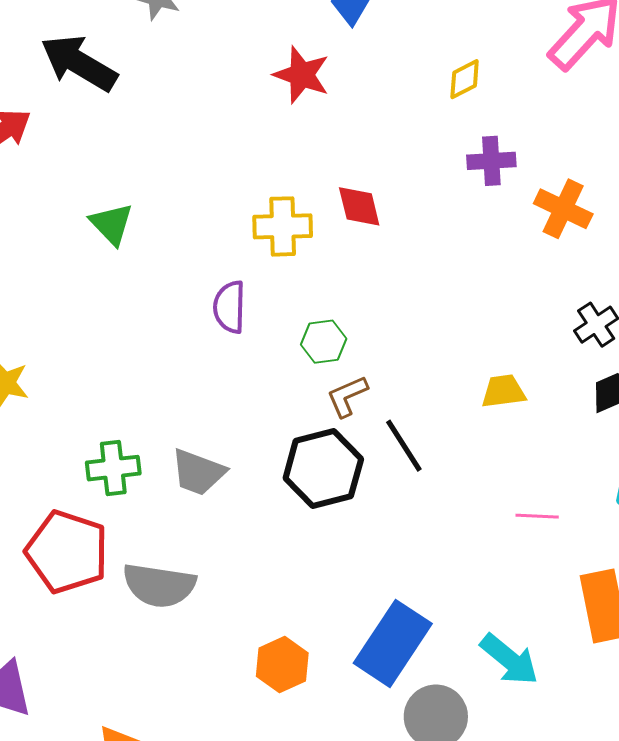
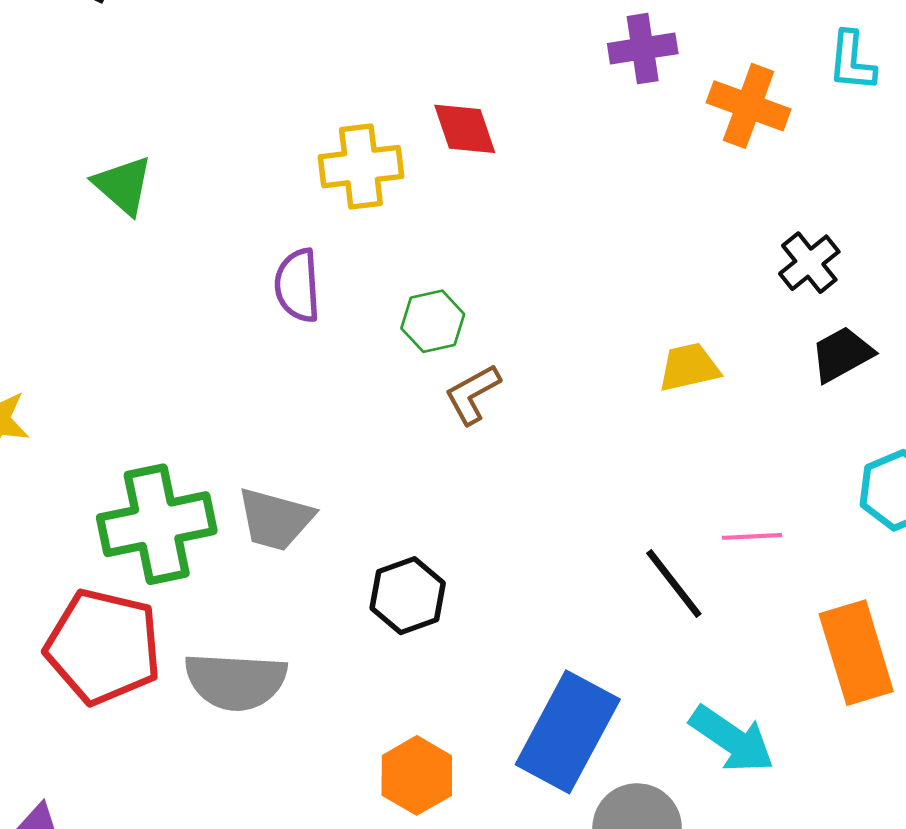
black line: (404, 446) -> (674, 584), moved
green cross: (113, 468) -> (157, 524), size x1.5
black hexagon: (323, 469) -> (408, 596), moved, size x0.7

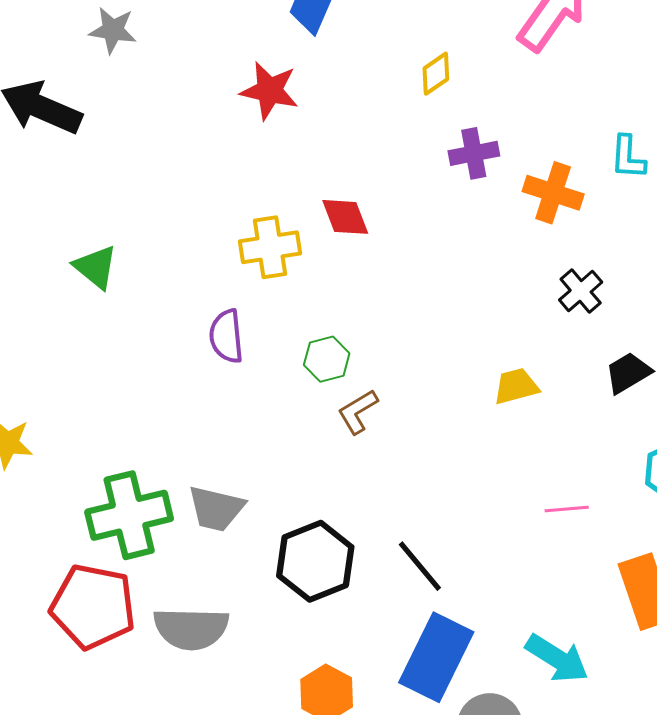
black cross: (809, 263) -> (581, 291), moved
black line: (674, 584) -> (420, 566), moved
black hexagon: (408, 596) -> (315, 561), size x1.4

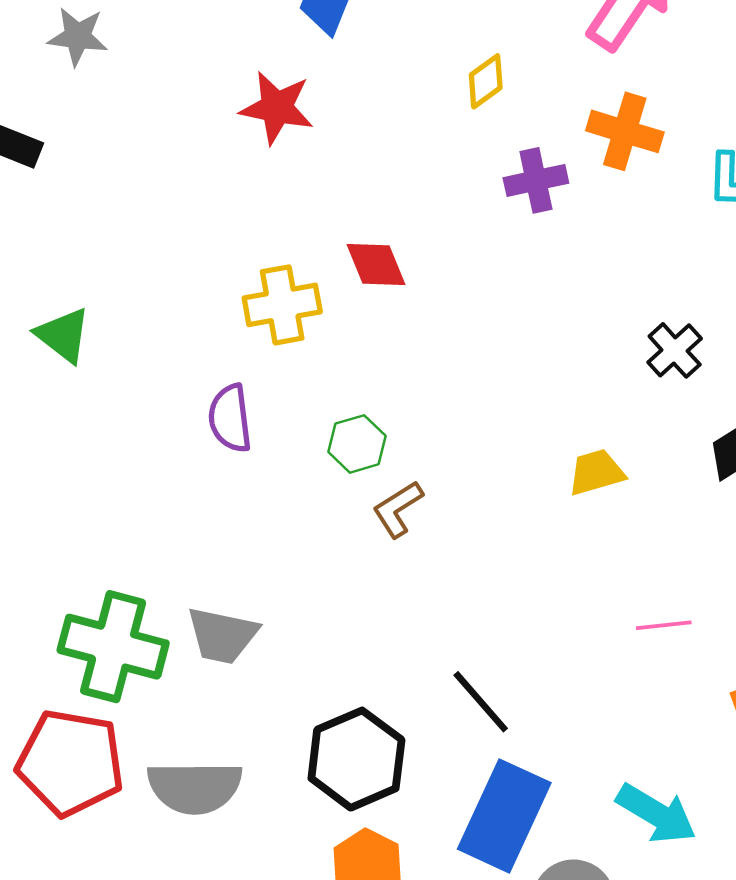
orange cross: (553, 193) -> (625, 131), moved
green cross: (129, 515) -> (113, 647), turned 30
black hexagon: (315, 561) -> (356, 759), moved

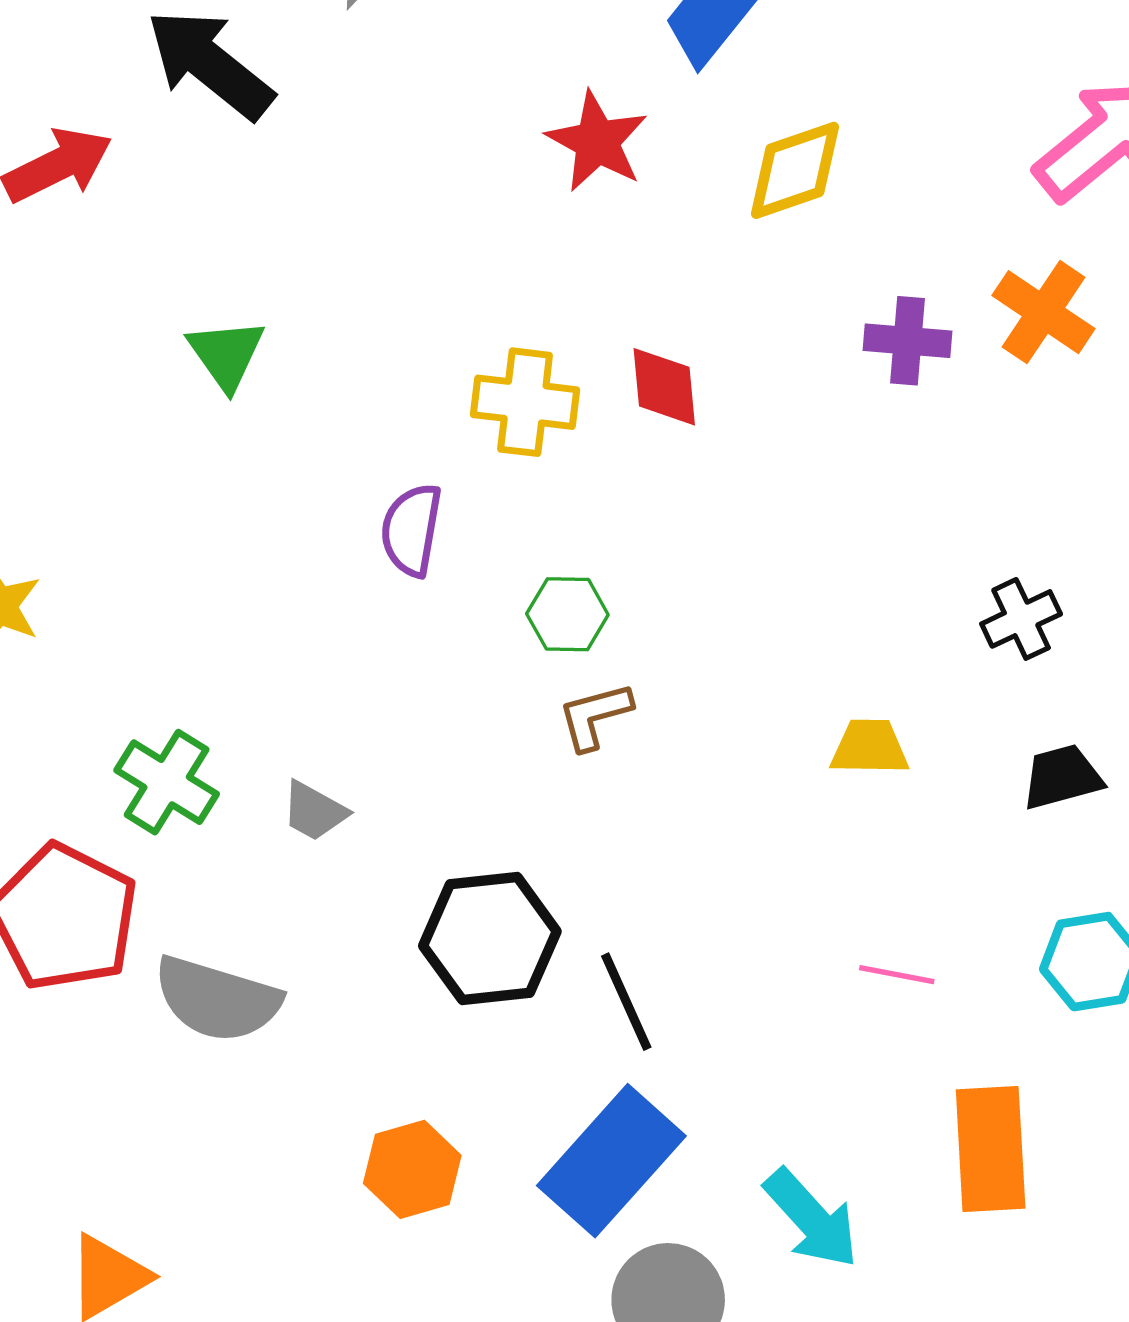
yellow diamond: (486, 81) -> (795, 170), moved, size x1.5
gray trapezoid: (222, 635) -> (314, 811), size x0.7
green cross: (113, 647) -> (167, 782), size x0.7
black hexagon: (356, 759) -> (490, 939), moved

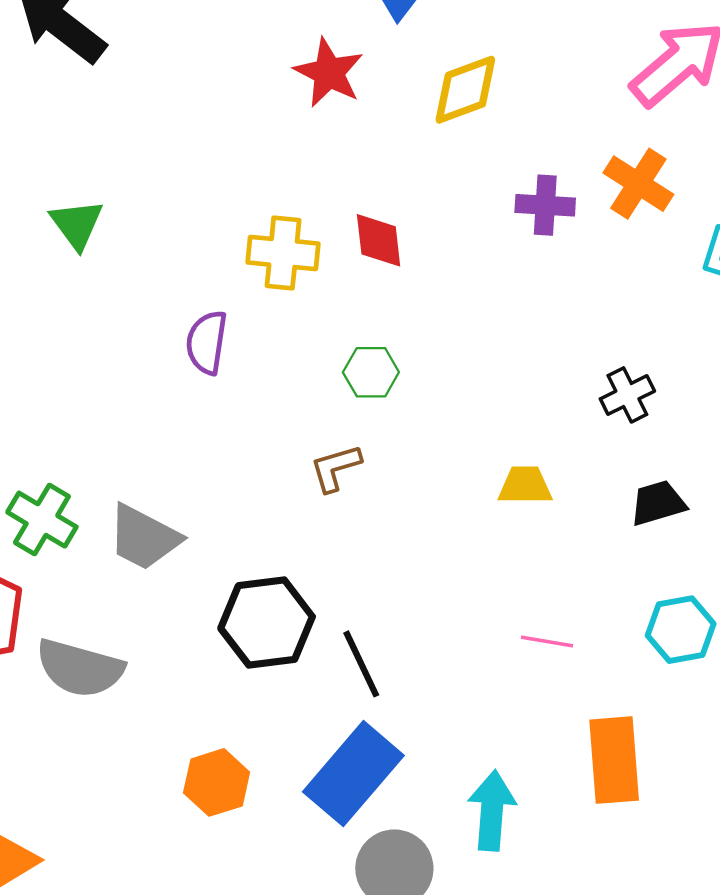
green hexagon: (567, 614) -> (371, 372), moved
gray trapezoid: (314, 811) -> (144, 537), size x1.6
cyan arrow: (811, 1219) -> (492, 811), turned -132

